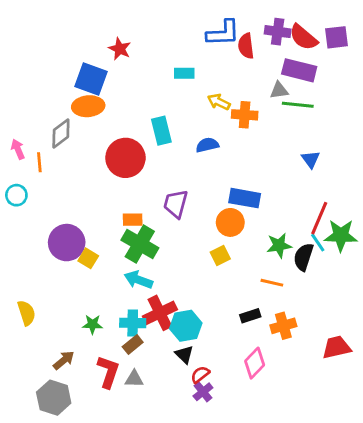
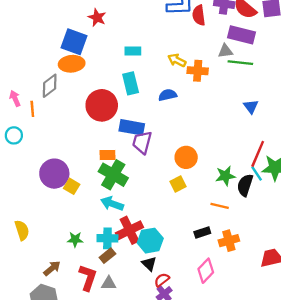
cyan rectangle: (184, 73) -> (133, 51), moved
blue rectangle: (245, 198) -> (132, 127), moved

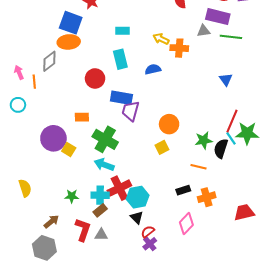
green line: (240, 63) -> (231, 37), moved
red circle: (102, 105) -> (95, 78), size x0.7
orange rectangle: (107, 155) -> (82, 117), moved

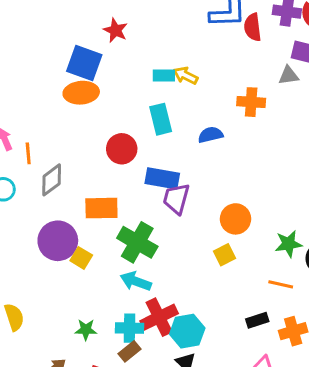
yellow arrow: (161, 39) -> (186, 76), moved
gray diamond: (49, 61) -> (52, 180), moved
orange rectangle: (82, 117) -> (101, 208), size x1.5

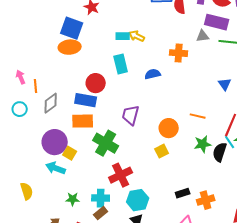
blue rectangle: (162, 178) -> (86, 100), moved
cyan arrow: (136, 281) -> (56, 168), moved
orange line: (281, 284) -> (198, 116), moved
red cross: (159, 317) -> (121, 175), moved

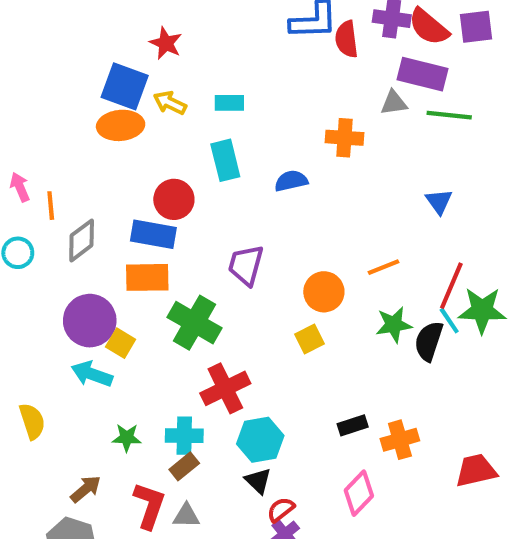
yellow arrow: (137, 36) -> (170, 103), moved
orange line: (198, 116) -> (383, 267), turned -35

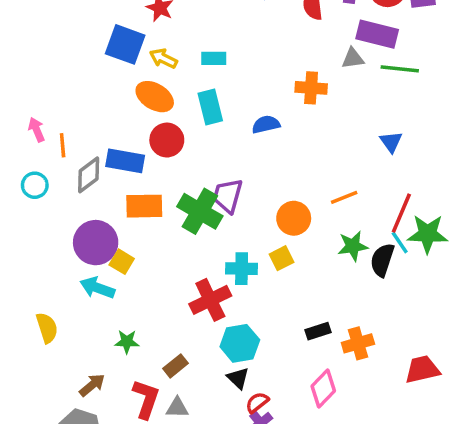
orange ellipse: (121, 125) -> (155, 97), moved, turned 36
blue rectangle: (153, 234) -> (125, 161), moved
green cross: (195, 323) -> (200, 211), moved
cyan cross: (184, 436) -> (242, 269), moved

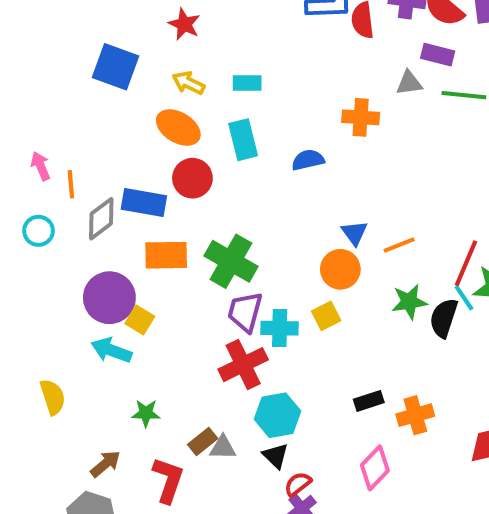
purple rectangle: (377, 34) -> (438, 55), size x0.7
blue square: (125, 44) -> (115, 67), moved
blue triangle: (391, 142) -> (355, 233), moved
purple trapezoid: (228, 196) -> (245, 312), moved
gray triangle: (177, 408) -> (223, 448), moved

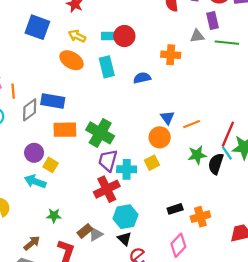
purple rectangle: (438, 55) -> (213, 21), turned 63
red circle: (192, 178) -> (124, 36), moved
purple circle: (109, 298) -> (34, 153), size x0.7
gray triangle: (223, 448) -> (96, 234), turned -32

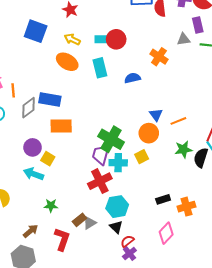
orange cross: (171, 55) -> (159, 57), turned 30
green cross: (100, 133) -> (111, 139), moved

